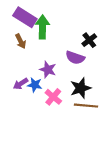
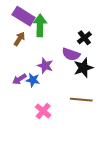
brown arrow: (21, 41) -> (19, 39), turned -120
black star: (81, 88) -> (83, 68), moved
pink cross: (53, 97) -> (43, 111), moved

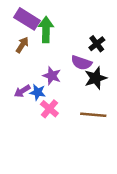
pink cross: (43, 111) -> (49, 109), moved

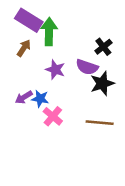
purple star: (52, 76) -> (55, 70), moved

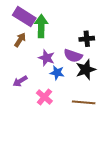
black cross: (103, 47) -> (87, 39), turned 32
blue star: (40, 99) -> (57, 73), moved

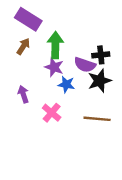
green arrow: (41, 26) -> (55, 45), moved
black cross: (87, 39) -> (101, 55), moved
purple arrow: (20, 81) -> (23, 94), turned 104

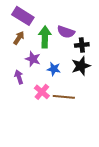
purple semicircle: (85, 65) -> (66, 32), moved
purple star: (54, 67) -> (33, 59), moved
brown line: (97, 119) -> (64, 97), moved

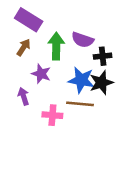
blue star: (54, 69) -> (81, 80), moved, size x1.5
pink cross: (42, 92) -> (52, 115), turned -35
brown line: (64, 97) -> (80, 104), moved

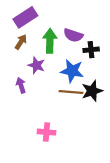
purple rectangle: (29, 20) -> (25, 17), turned -65
black star: (101, 83) -> (92, 91), moved
pink cross: (52, 115) -> (46, 132), moved

